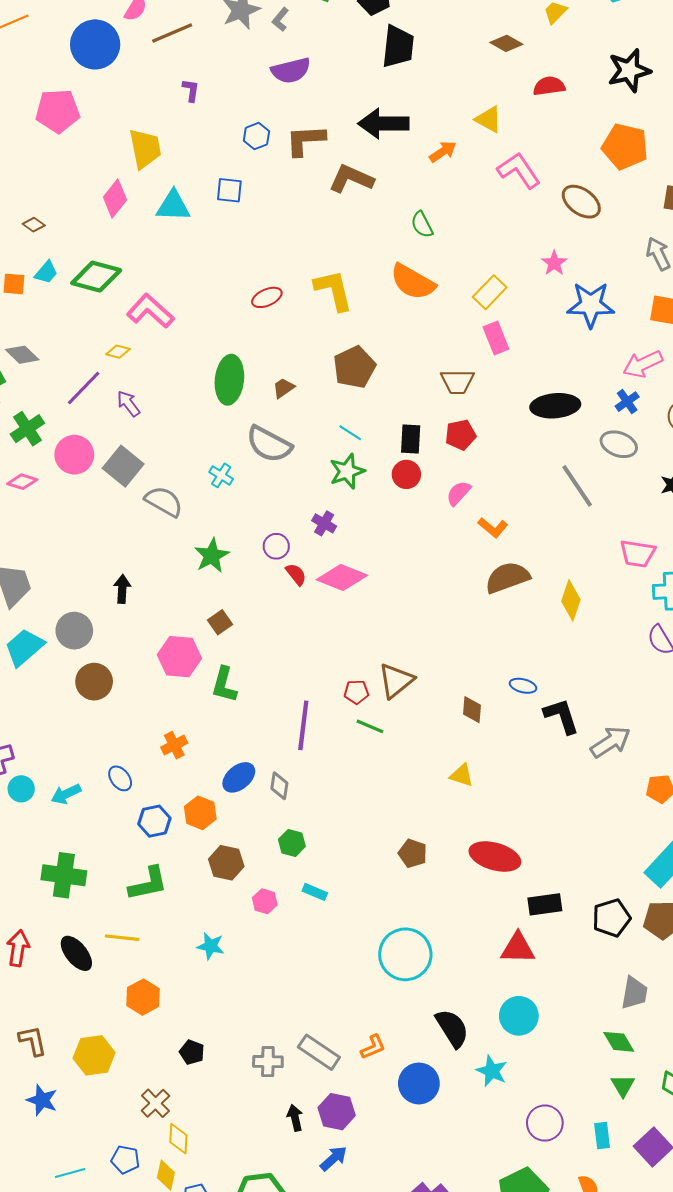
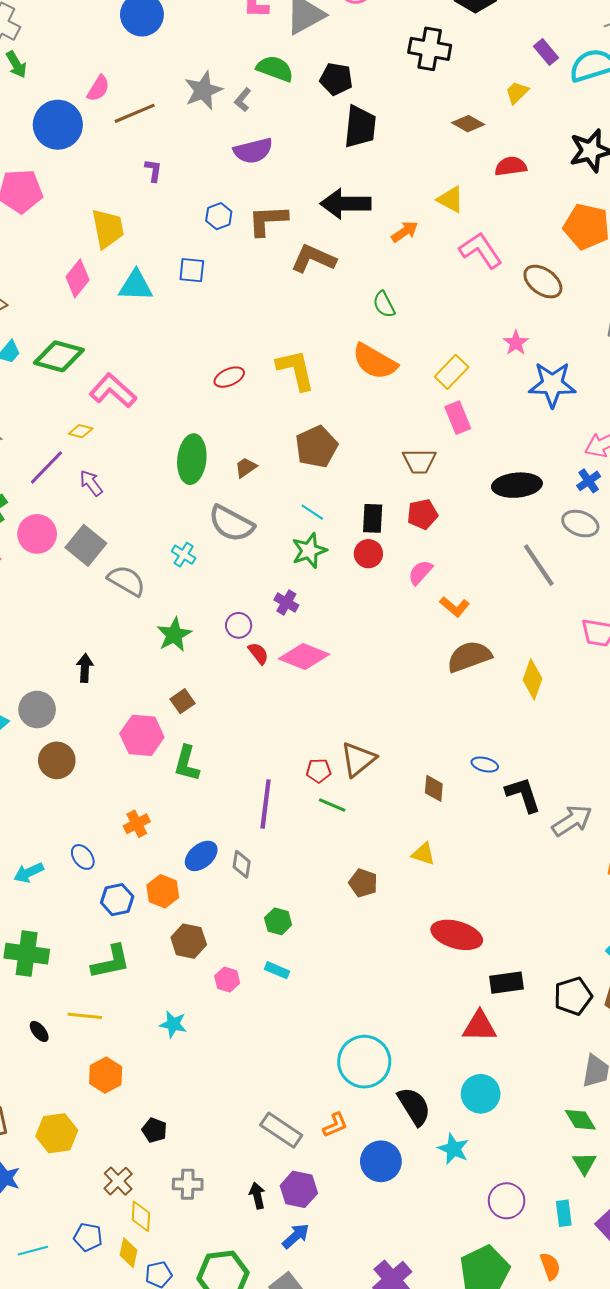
green hexagon: (292, 843) -> (278, 921), moved
brown pentagon: (413, 853) -> (363, 883), moved
black ellipse: (76, 953) -> (39, 1031), size x0.6
cyan circle: (405, 954) -> (364, 1062), moved
gray cross: (268, 1062) -> (188, 1184), moved

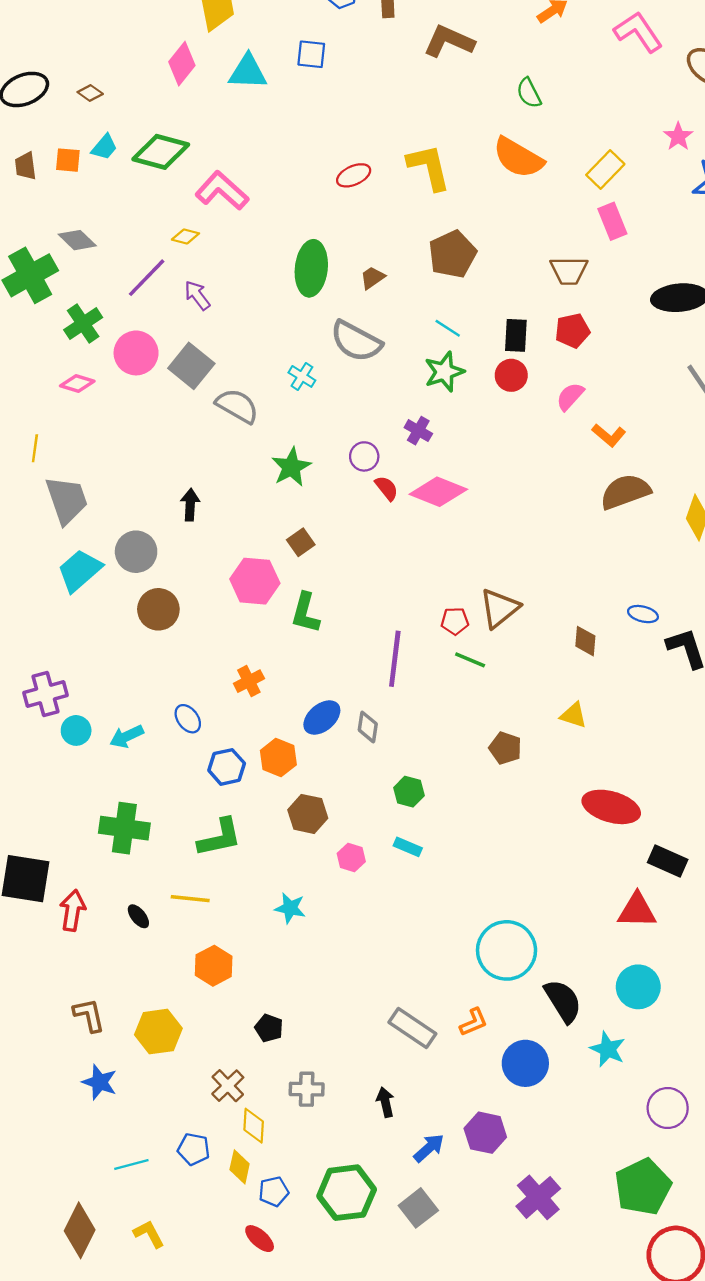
black rectangle: (507, 983) -> (668, 861), turned 32
purple hexagon: (299, 1189) -> (485, 1133), moved

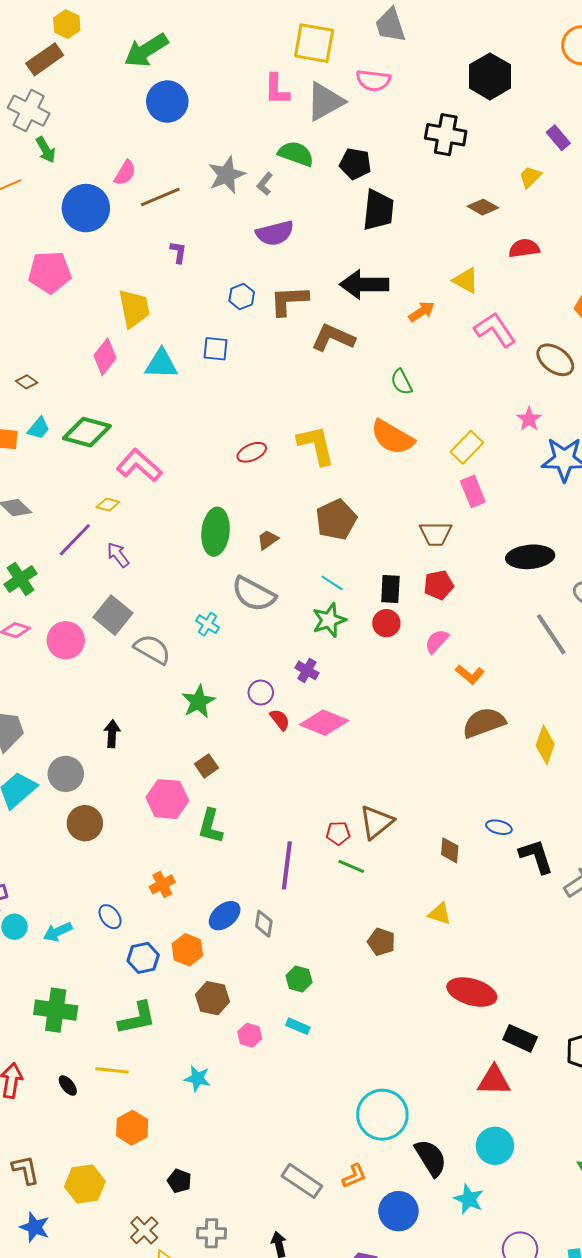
pink circle: (136, 353) -> (66, 640), moved

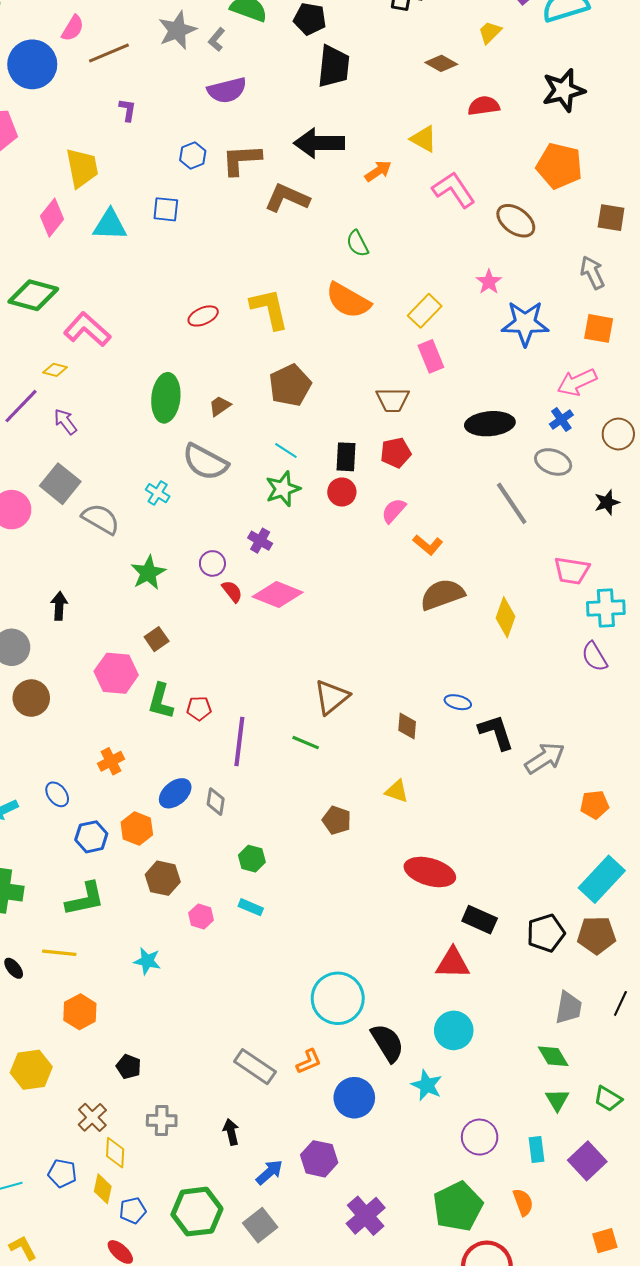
red pentagon: (338, 833) -> (199, 708), moved

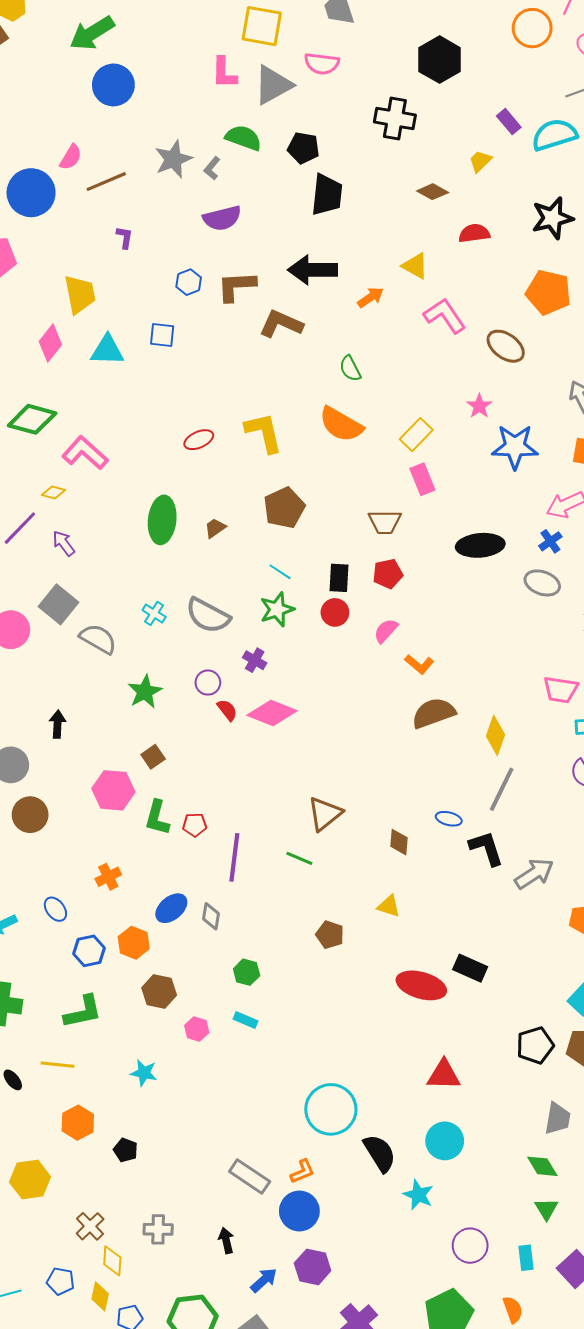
gray semicircle: (205, 462) -> (208, 615), moved
gray line: (512, 503) -> (502, 789), moved, turned 60
black rectangle: (480, 920) -> (470, 968), moved
black pentagon: (129, 1067) -> (126, 1150), moved
blue circle: (354, 1098) -> (299, 1211), moved

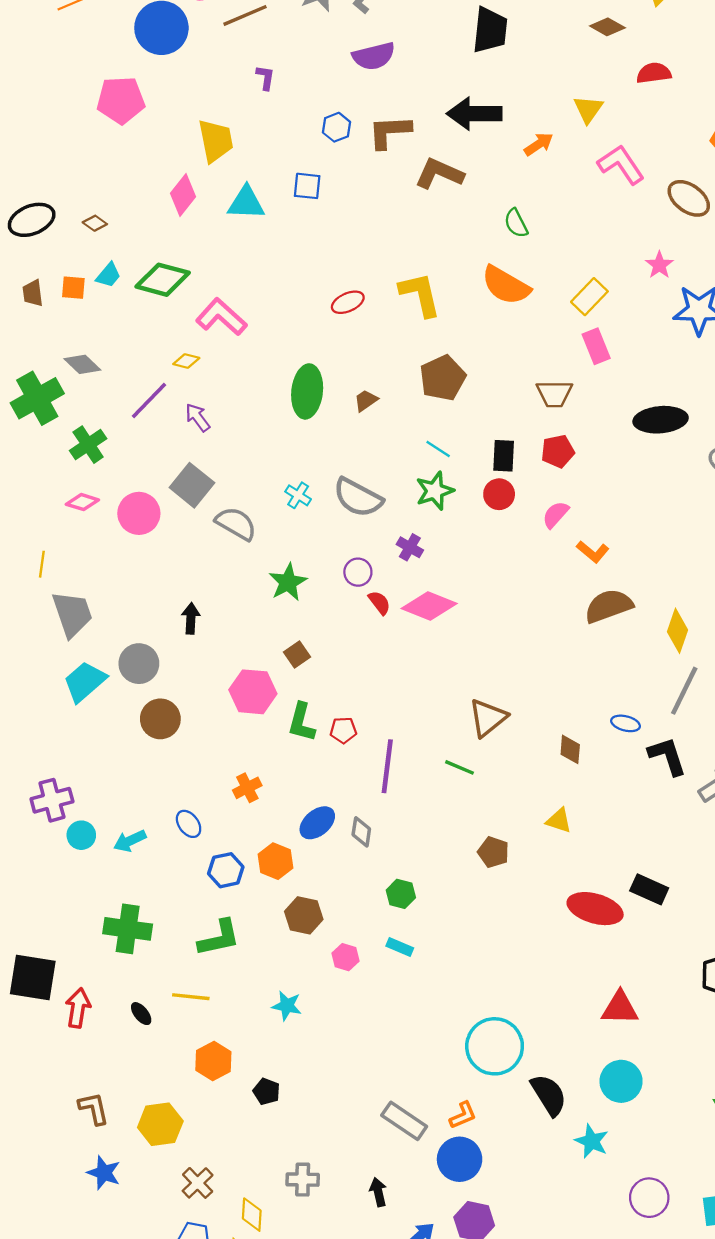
yellow triangle: (415, 266) -> (588, 109), turned 36
brown cross: (90, 1226) -> (198, 1183), moved

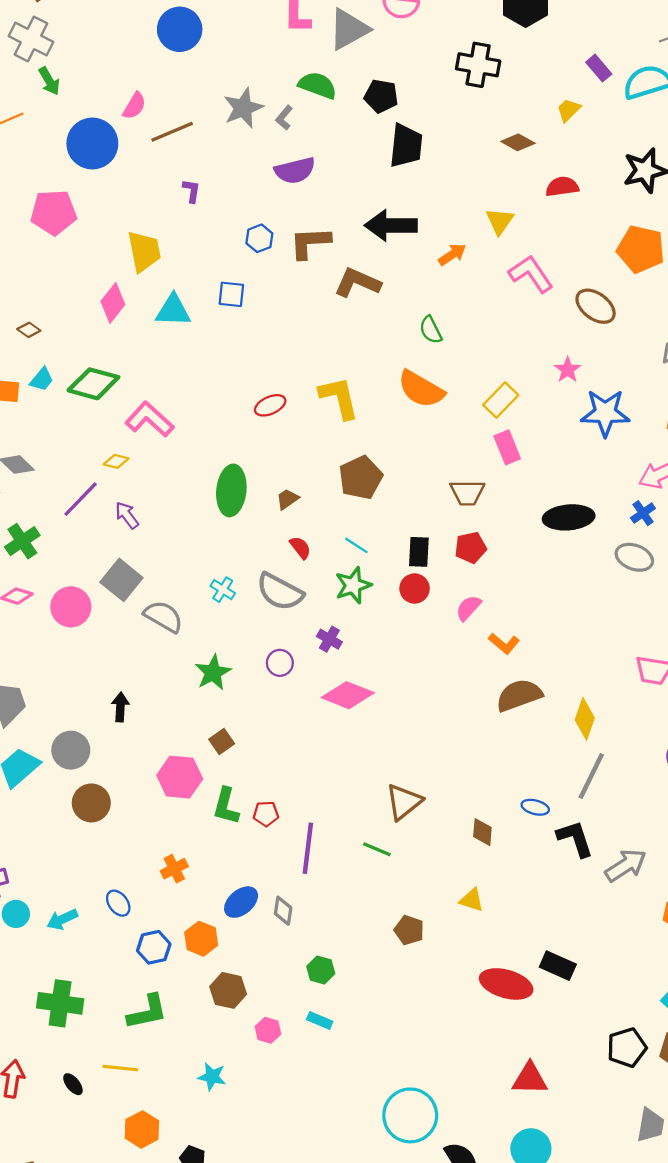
red semicircle: (379, 603) -> (300, 548), moved

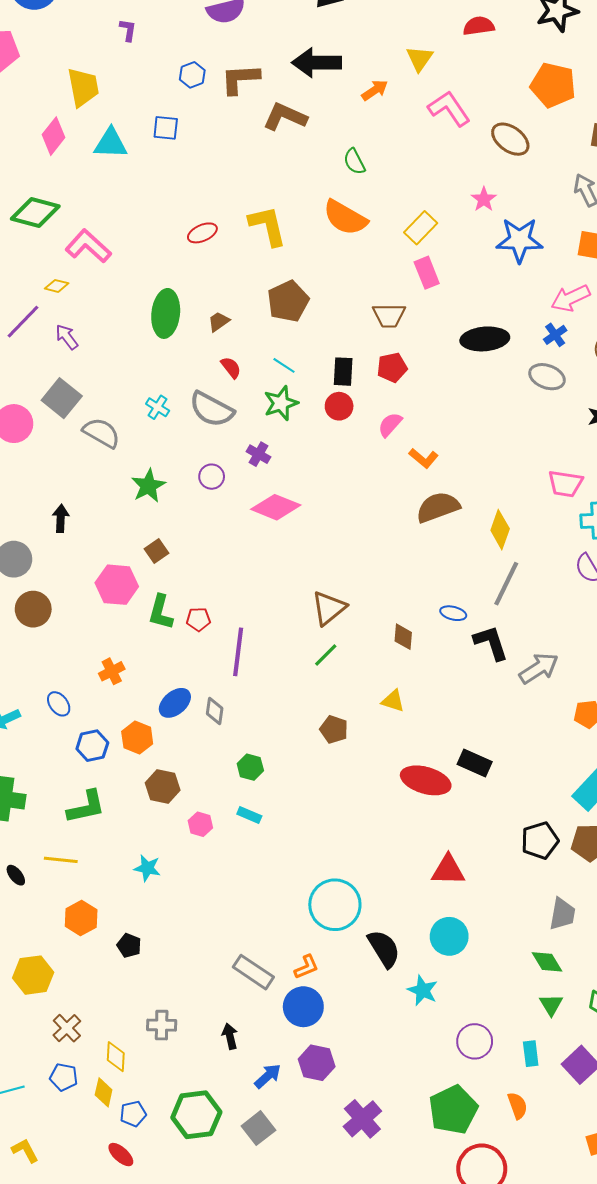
green line: (377, 849) -> (326, 655), moved, turned -68

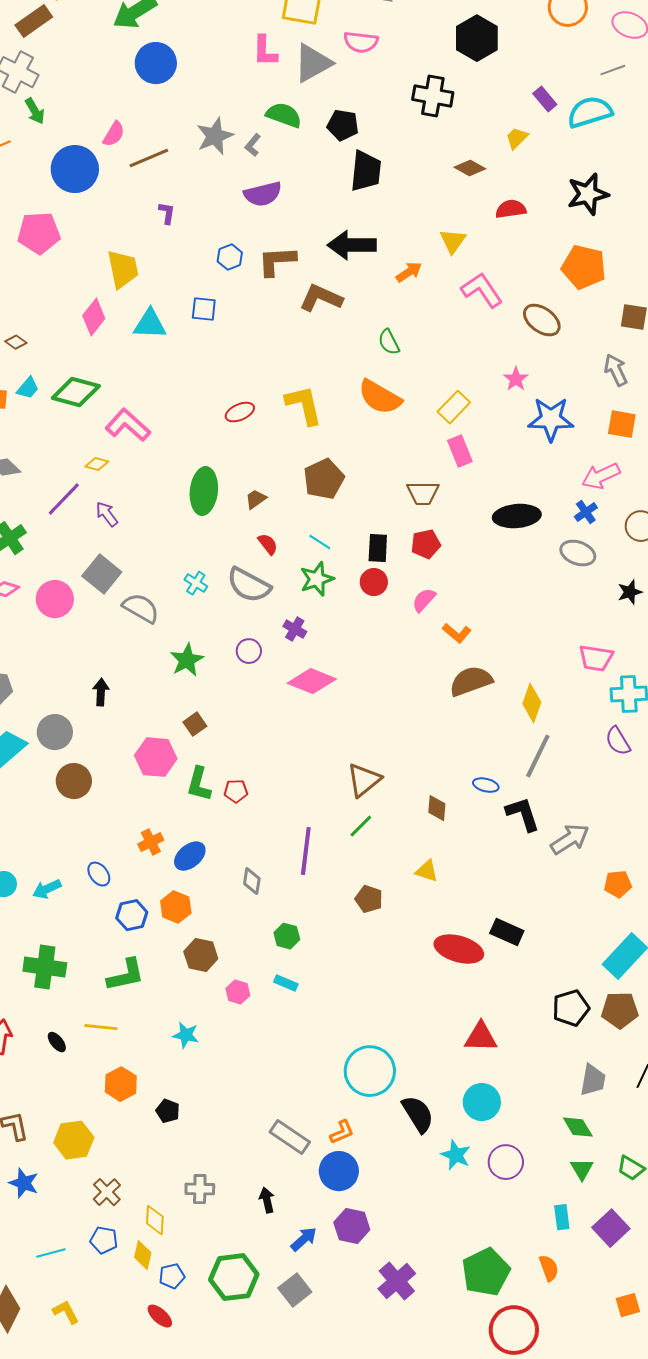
purple line: (238, 652) -> (306, 851), moved
blue ellipse: (175, 703) -> (190, 856), moved
purple circle: (475, 1041) -> (506, 1162), moved

